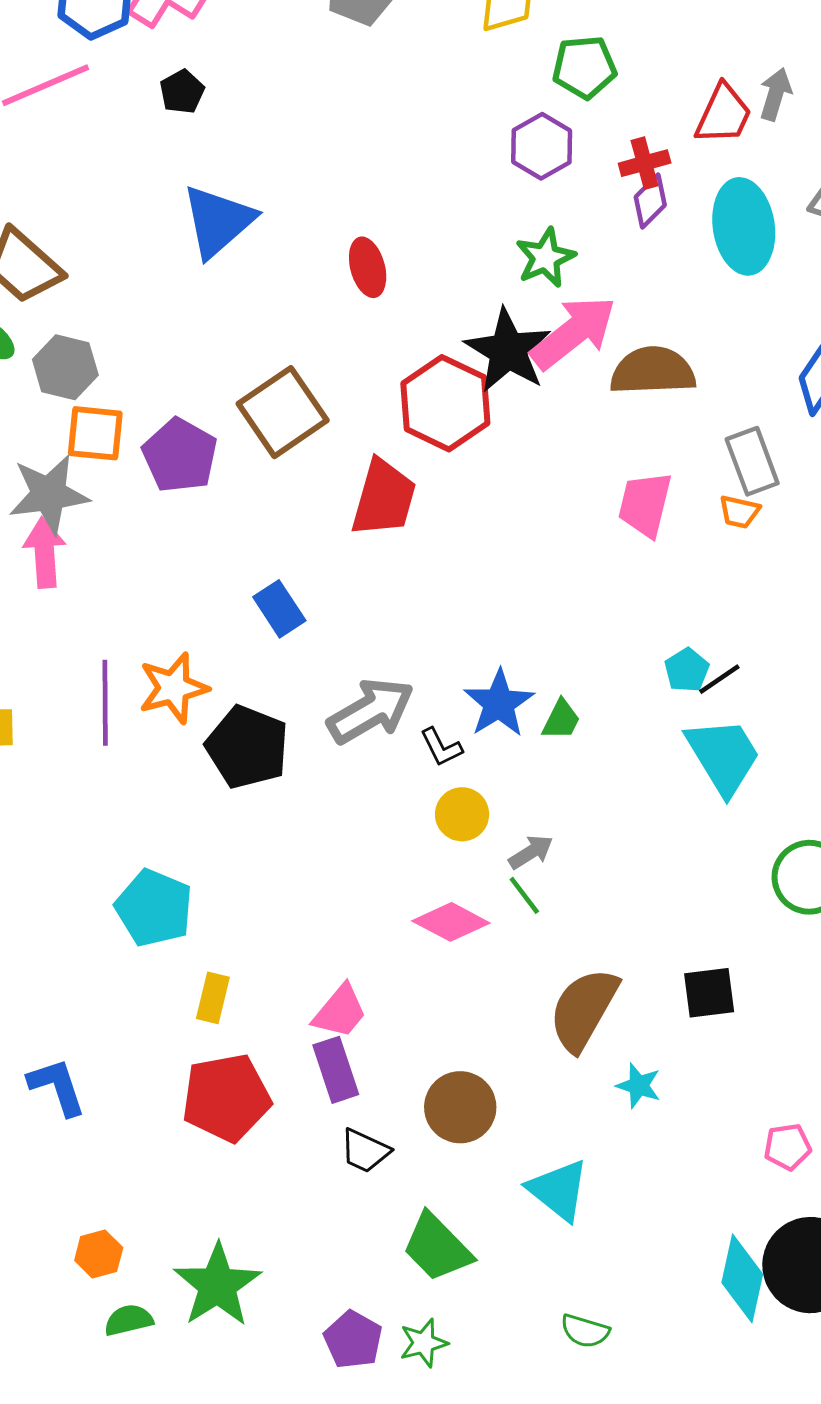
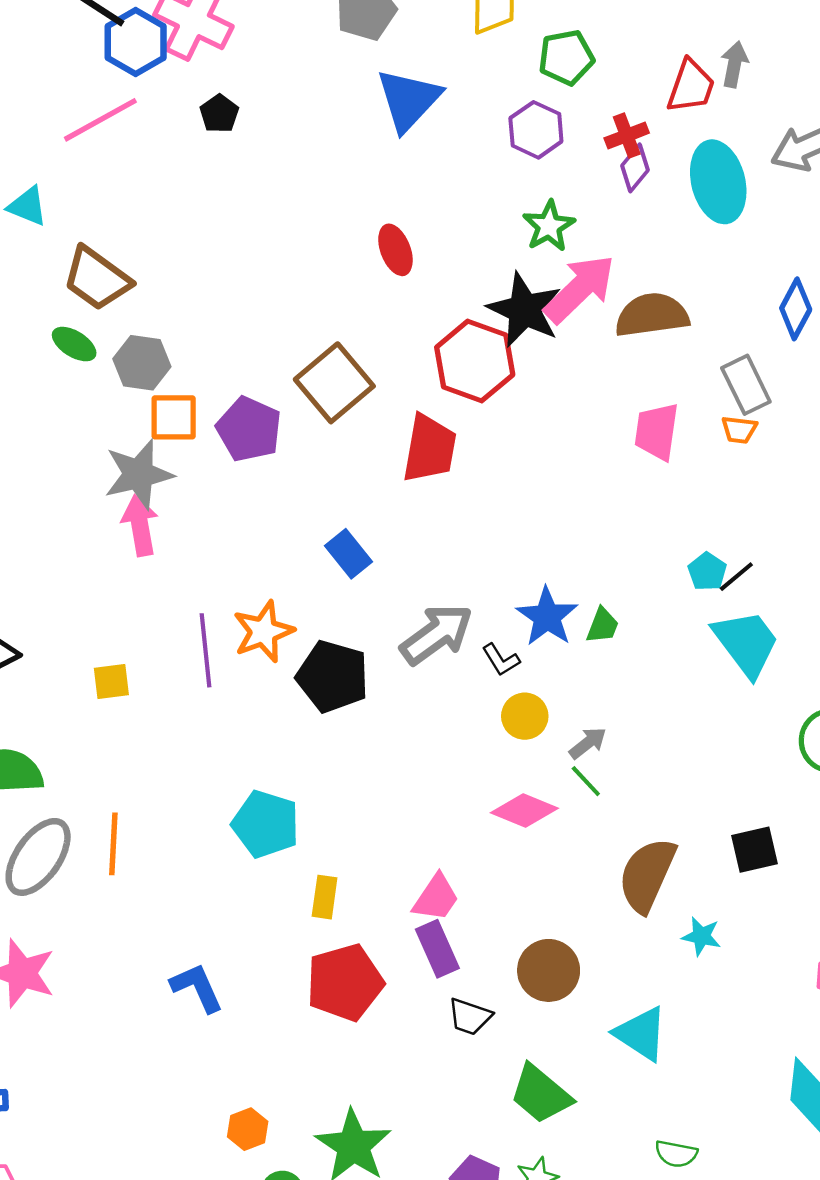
blue triangle: (218, 221) -> (409, 100), moved

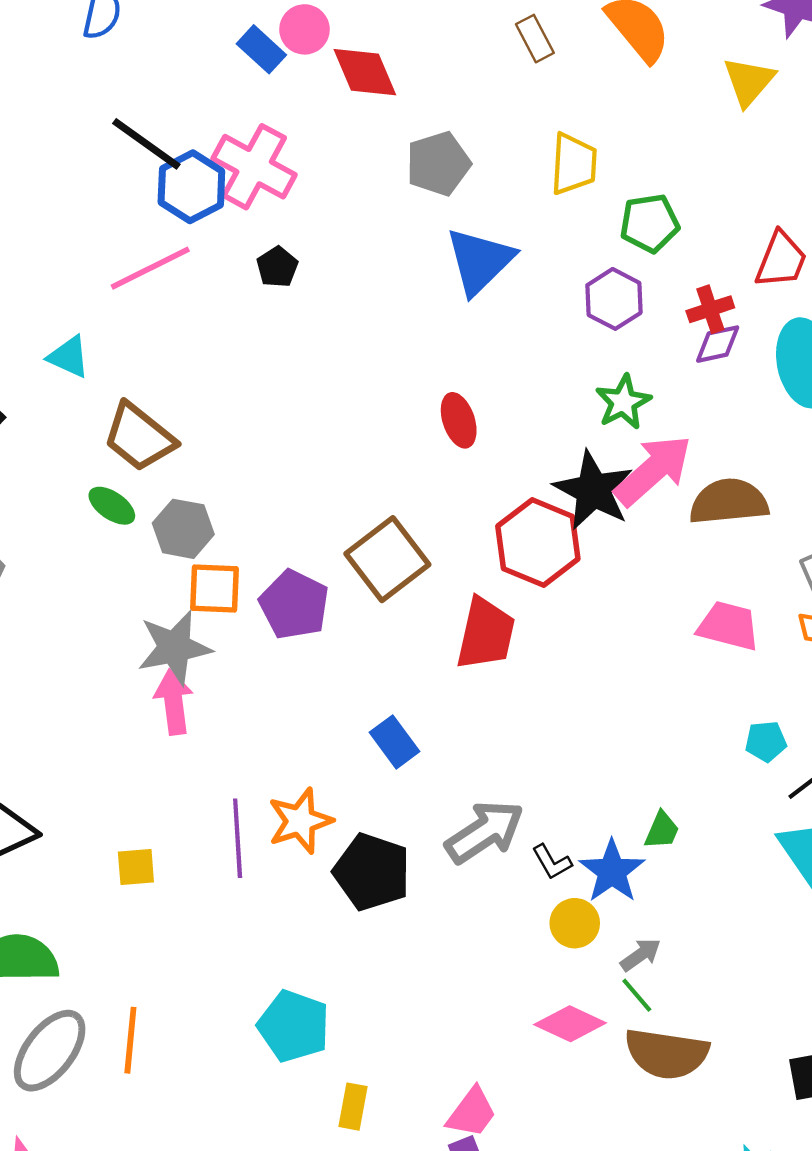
purple diamond: (635, 168) -> (718, 344), turned 36
pink trapezoid: (657, 431) -> (728, 626), turned 94
cyan pentagon: (707, 572) -> (766, 741), moved, turned 30
blue star: (547, 617) -> (612, 871), moved
brown semicircle: (647, 875) -> (667, 1054), moved, turned -108

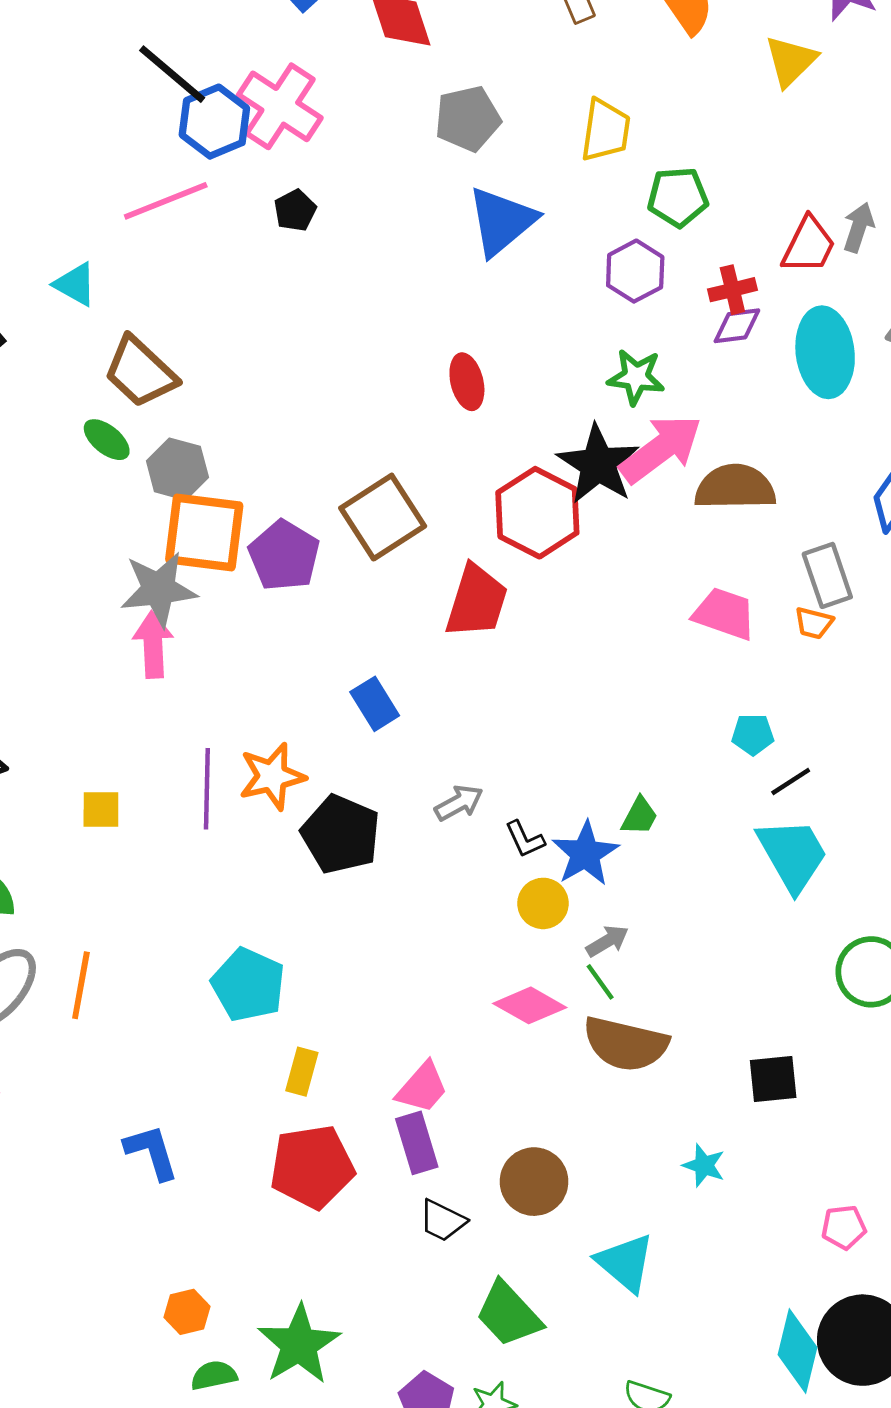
green star: (623, 402) -> (636, 377), turned 30
orange square: (214, 589) -> (204, 533), size x1.5
gray arrow: (485, 832) -> (459, 803), size x0.6

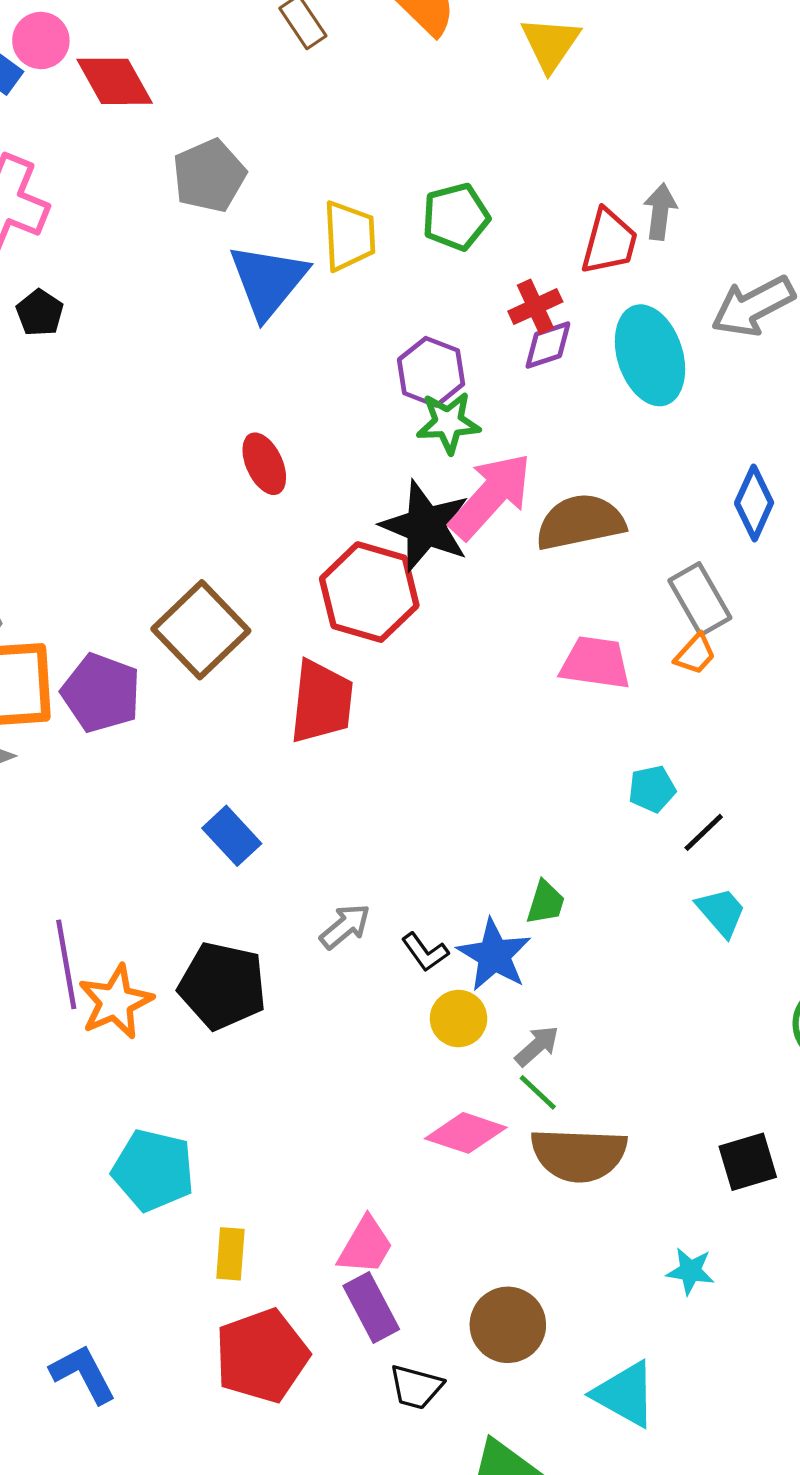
yellow trapezoid: (605, 130) -> (349, 236), moved
purple hexagon: (635, 271) -> (431, 372), moved
orange trapezoid: (814, 623) -> (695, 654), turned -51
orange star: (272, 776) -> (116, 1002), moved
cyan trapezoid: (792, 855) -> (721, 912), size x0.6

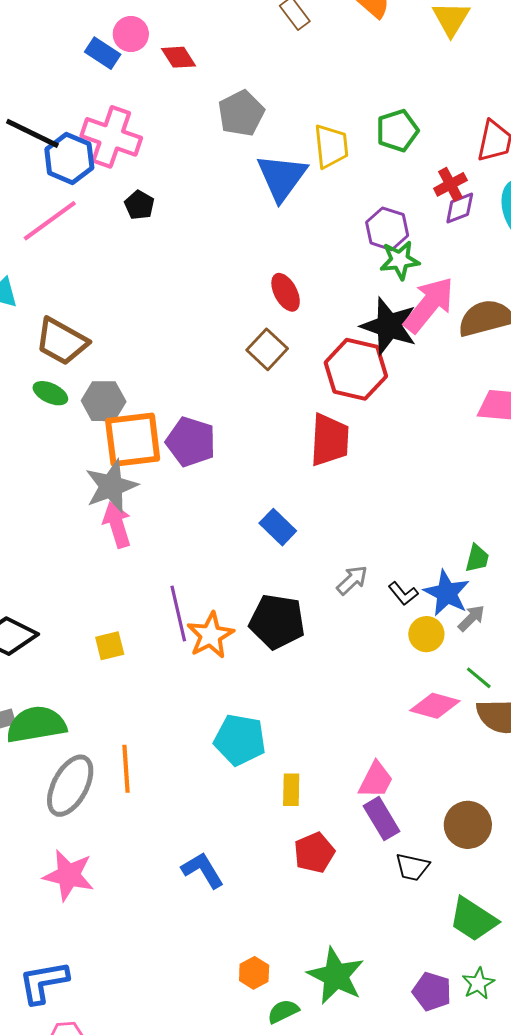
red diamond: (115, 81) -> (179, 57), size x0.7
brown square: (201, 630) -> (267, 349), moved, size x0.7
gray arrow: (537, 1046) -> (471, 618), moved
red pentagon: (262, 1356) -> (314, 853), size x0.7

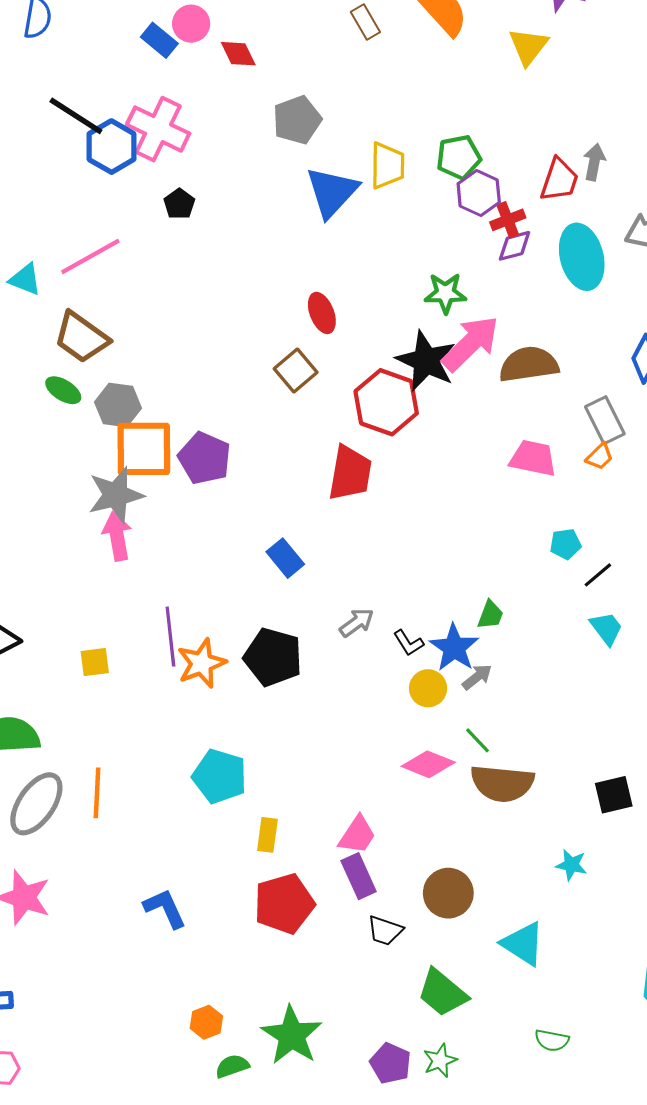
pink line: (50, 221) -> (90, 257), moved
purple hexagon: (387, 229) -> (479, 193), moved
red pentagon: (314, 853) -> (284, 904), size x1.4

